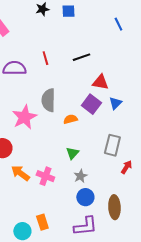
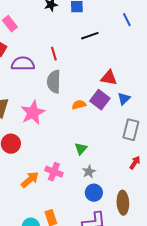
black line: (81, 57) -> (90, 36), moved
gray semicircle: (48, 100) -> (54, 82), moved
orange semicircle: (70, 119) -> (79, 105), moved
gray rectangle: (112, 145) -> (131, 130), moved
orange arrow: (20, 173) -> (30, 180), moved, turned 102

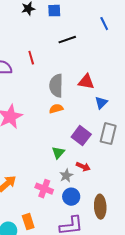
gray semicircle: (54, 82) -> (56, 86), moved
purple square: (100, 100) -> (81, 136), moved
red arrow: (135, 163) -> (83, 167), moved, turned 80
pink cross: (54, 172) -> (44, 189), moved

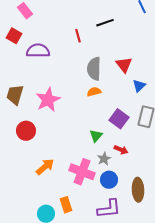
red line: (31, 58) -> (78, 36), moved
red triangle: (86, 82) -> (124, 65), turned 42
pink cross: (44, 189) -> (82, 172), size x1.4

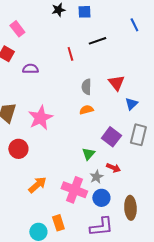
purple semicircle: (38, 51) -> (30, 69), size x0.7
gray semicircle: (94, 69) -> (86, 87), size x0.7

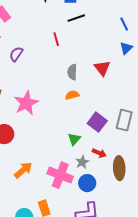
blue line: (134, 25) -> (124, 24), moved
black line: (97, 41) -> (76, 18), moved
purple semicircle: (30, 69) -> (16, 54), turned -56
blue triangle: (131, 104) -> (126, 48), moved
brown ellipse: (130, 208) -> (119, 168), moved

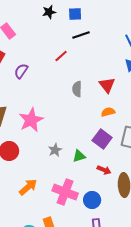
red line: (56, 39) -> (61, 56), turned 64
orange semicircle: (72, 95) -> (108, 112), moved
green triangle: (74, 139) -> (79, 156), turned 32
gray star: (82, 162) -> (55, 150), moved

